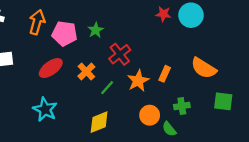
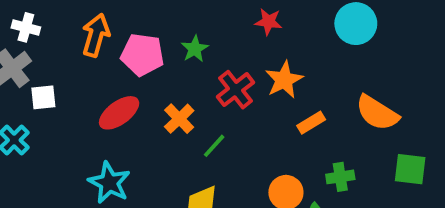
red star: (163, 14) -> (268, 22), moved
orange rectangle: (165, 74) -> (311, 123), turned 35
orange star: (138, 81) -> (284, 80), moved

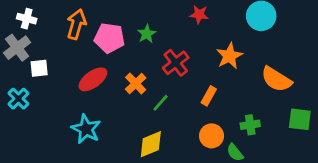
orange star: (284, 80) -> (229, 56), moved
orange rectangle: (311, 123) -> (209, 96), moved, turned -30

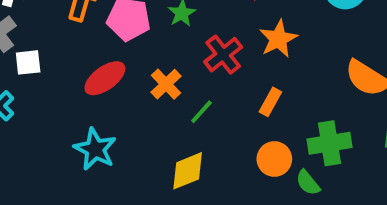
orange star: (229, 56) -> (278, 39), moved
green cross: (250, 125) -> (330, 143), size x1.5

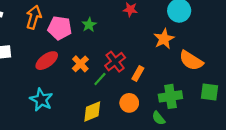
orange star: (278, 39) -> (164, 39), moved
red cross: (223, 55) -> (115, 62), moved
orange circle: (274, 159) -> (129, 103), moved

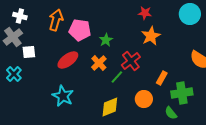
green star: (89, 25) -> (106, 40), moved
orange star: (164, 39) -> (151, 36), moved
orange rectangle: (138, 74) -> (162, 78), moved

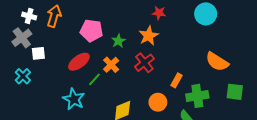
orange arrow: (56, 20) -> (54, 16), moved
orange star: (151, 36) -> (149, 36), moved
green line: (117, 77) -> (95, 79), moved

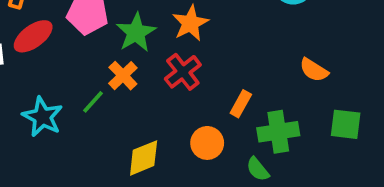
green star: (118, 41) -> (136, 33), size x1.5
red ellipse: (79, 62) -> (33, 36), moved
orange semicircle: (217, 62) -> (314, 70), size x0.7
cyan star: (74, 99) -> (42, 117), moved

